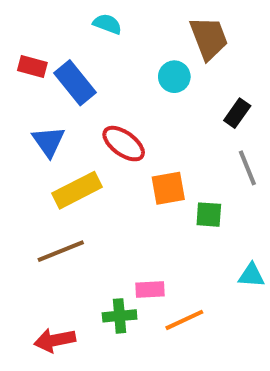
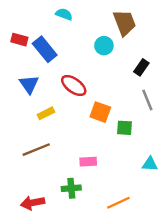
orange square: (168, 188) -> (100, 112), turned 30
yellow rectangle: (77, 190) -> (46, 113), size x0.6
pink rectangle: (150, 290) -> (88, 162), moved
orange line: (184, 320) -> (118, 203), moved

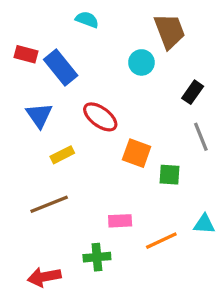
orange line: (118, 203) -> (161, 241), moved

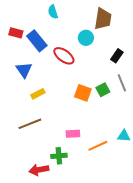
cyan semicircle: (87, 20) -> (53, 12), turned -128
brown trapezoid: (170, 31) -> (103, 19), turned 30
red ellipse: (100, 117) -> (64, 56), moved
green square: (170, 175) -> (103, 90), moved, turned -32
red arrow: (44, 277) -> (39, 170), moved

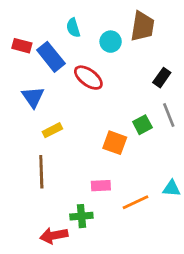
cyan semicircle: (53, 12) -> (73, 28), moved
cyan circle: (86, 38) -> (111, 42), moved
orange square: (83, 93) -> (115, 143), moved
brown line: (30, 124) -> (41, 172), turned -70

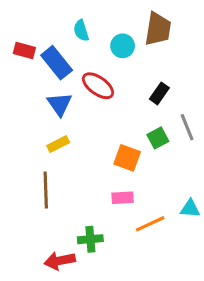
black rectangle: (162, 78) -> (159, 93), moved
blue triangle: (33, 97) -> (60, 104), moved
pink rectangle: (101, 186) -> (123, 198), moved

